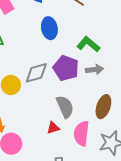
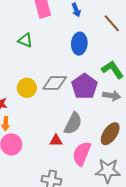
gray semicircle: (65, 107) -> (73, 123), turned 35

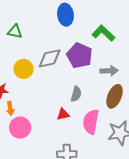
green triangle: (25, 40) -> (15, 32), moved
gray arrow: (112, 96) -> (109, 71), moved
gray semicircle: (73, 123) -> (76, 94), size x0.7

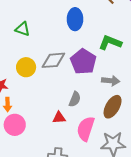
green L-shape: (103, 33) -> (110, 43), turned -30

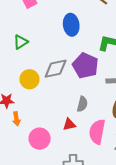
green triangle: (23, 29) -> (21, 42), turned -42
pink circle: (15, 125) -> (40, 139), moved

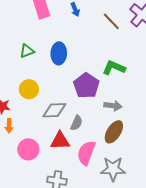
blue ellipse: (71, 25) -> (59, 53), moved
gray diamond: (56, 69) -> (54, 110), moved
red triangle: (69, 124) -> (60, 141), size x1.5

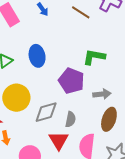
yellow circle: (29, 89) -> (16, 98), size x1.4
red triangle: (60, 141) -> (59, 140), turned -45

